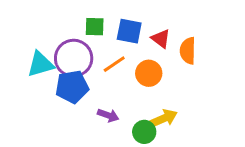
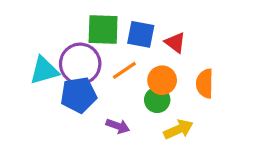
green square: (95, 27) -> (103, 29), size x1.5
orange semicircle: (188, 51) -> (205, 83), moved
green circle: (144, 132) -> (157, 100), moved

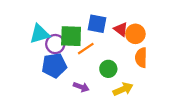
green square: (103, 29) -> (71, 36), moved
purple circle: (80, 64) -> (55, 44), size x0.7
cyan triangle: (44, 70) -> (39, 34), moved
orange circle: (162, 80) -> (135, 34), moved

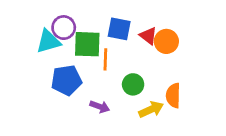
purple circle: (55, 44) -> (64, 28), moved
orange line: (86, 49) -> (105, 59), turned -54
orange semicircle: (141, 58) -> (173, 96), moved

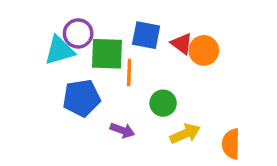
orange semicircle: (173, 96) -> (231, 144), moved

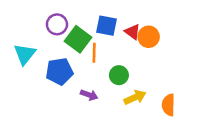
cyan triangle: (59, 50) -> (25, 54), moved, turned -35
green square: (107, 54) -> (78, 39), turned 35

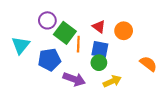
blue square: (107, 26) -> (100, 49), moved
red triangle: (133, 32) -> (99, 27), moved
purple arrow: (89, 95) -> (74, 79), size x1.5
orange semicircle: (168, 105) -> (148, 64), moved, turned 126

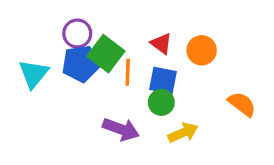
blue pentagon: (49, 60) -> (81, 64), moved

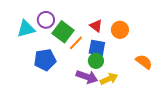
blue pentagon: (81, 64) -> (45, 60), moved
orange line: (128, 72) -> (76, 43), turned 42
cyan triangle: (34, 74) -> (26, 29), moved, turned 36
purple arrow: (121, 129) -> (87, 77), moved

